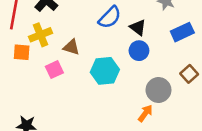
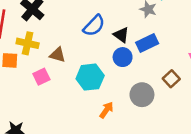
blue rectangle: (182, 32) -> (147, 43), moved
yellow cross: (40, 35) -> (28, 43), turned 35
orange arrow: (145, 113) -> (106, 110), moved

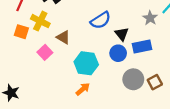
pink square: (41, 77) -> (45, 52), turned -32
gray circle: (142, 95) -> (133, 79), moved
orange arrow: (106, 110) -> (83, 89), moved

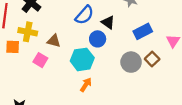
blue rectangle: (142, 47) -> (143, 31), moved
blue circle: (118, 53) -> (98, 39), moved

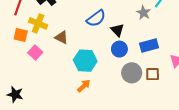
blue circle: (98, 39) -> (119, 49), moved
brown square: (152, 59) -> (153, 74), turned 32
pink square: (40, 60) -> (35, 53), moved

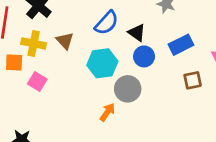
brown triangle: (61, 37) -> (65, 41), moved, turned 32
cyan hexagon: (85, 61) -> (102, 63), moved
gray circle: (132, 73) -> (128, 89), moved

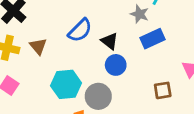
blue rectangle: (181, 45) -> (153, 39), moved
cyan hexagon: (102, 63) -> (66, 84), moved

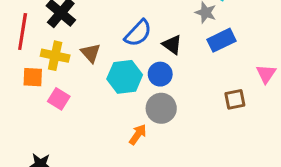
blue circle: (116, 65) -> (160, 74), moved
cyan hexagon: (66, 84) -> (125, 77), moved

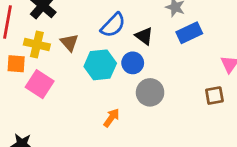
pink square: (59, 99) -> (40, 84), size x1.4
brown square: (235, 99) -> (214, 96), moved
gray circle: (161, 108) -> (150, 92), moved

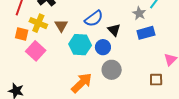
orange arrow: (111, 118) -> (82, 83), size x1.6

